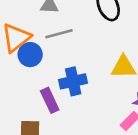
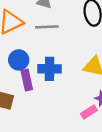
blue circle: (30, 55) -> (19, 60), moved

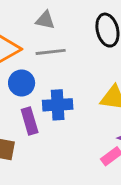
blue circle: (19, 60) -> (22, 83), moved

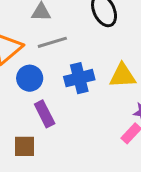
blue cross: (58, 105) -> (79, 78), moved

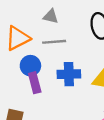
purple rectangle: (45, 114) -> (35, 83), moved

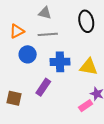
orange triangle: (18, 38) -> (17, 31), size x0.7
purple rectangle: (35, 83) -> (43, 87), moved, turned 48

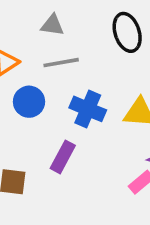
blue cross: (60, 62) -> (88, 109), turned 30

